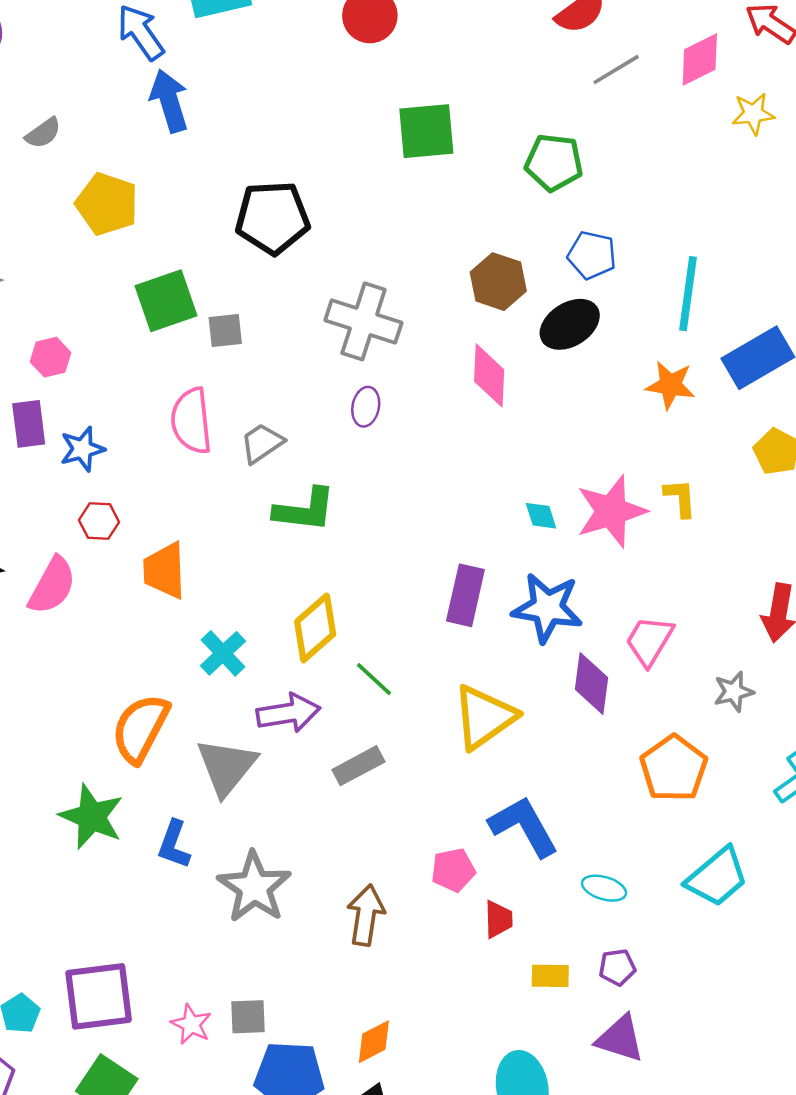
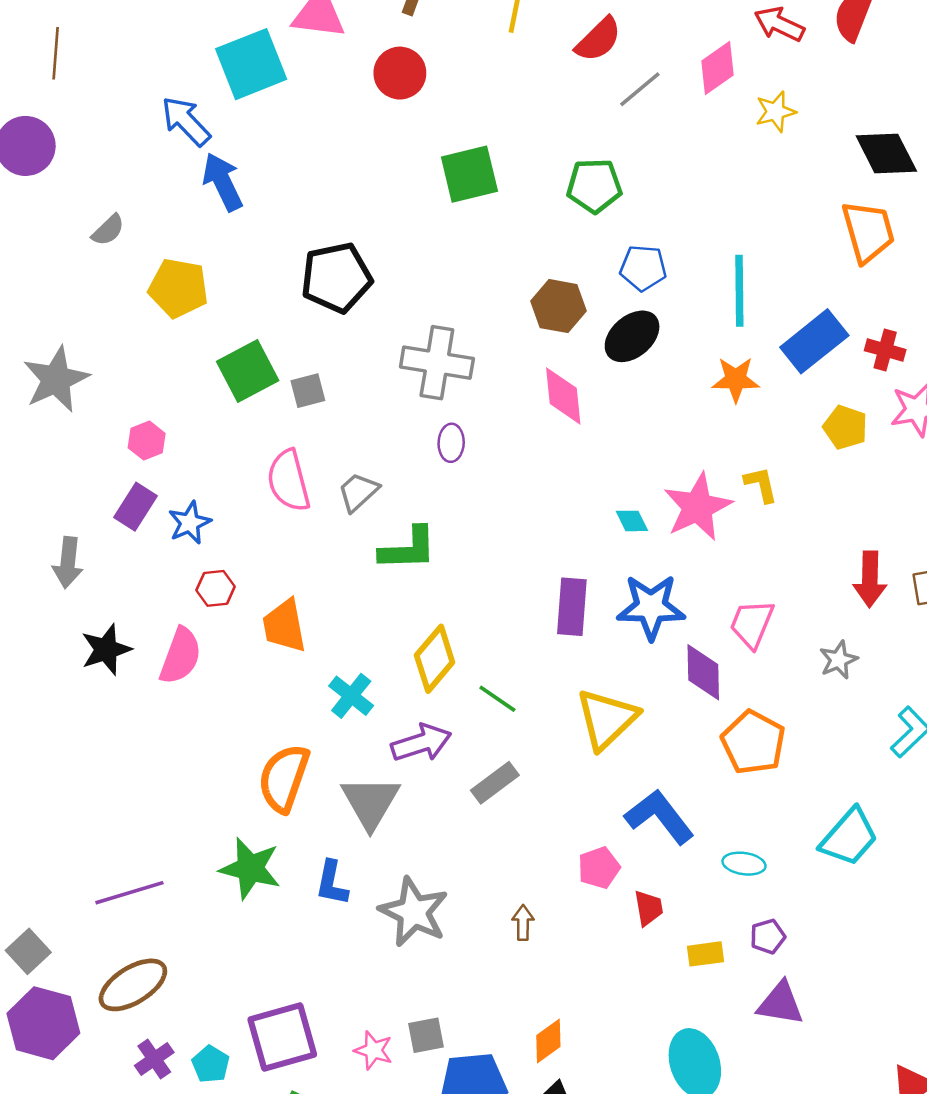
purple rectangle: (29, 424) -> (135, 507), turned 48
orange pentagon: (674, 768) -> (753, 742), moved
brown arrow: (366, 915) -> (523, 923), size x0.6

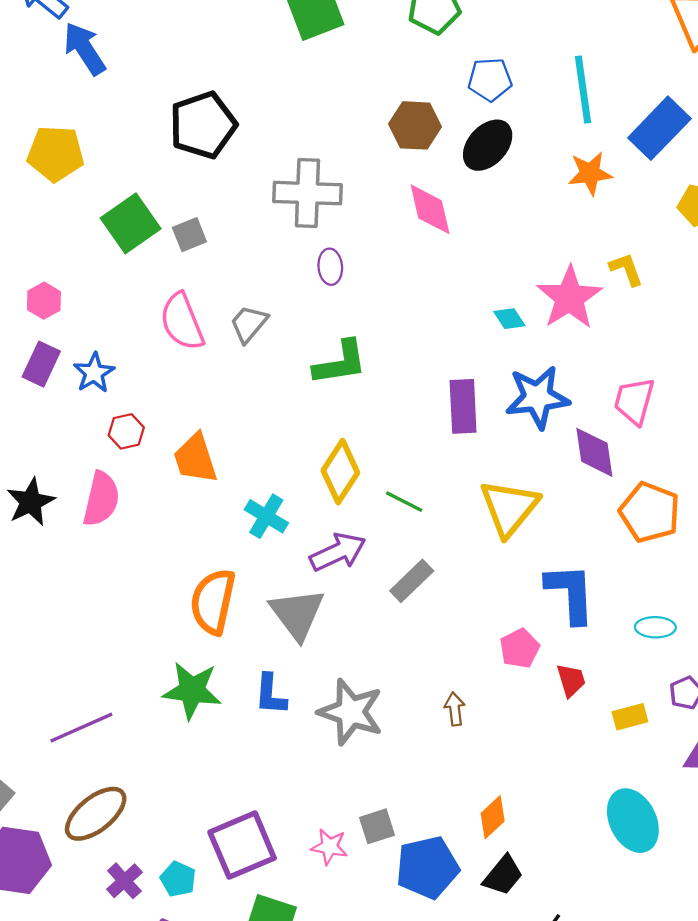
green L-shape: (408, 549) -> (340, 363), moved
blue L-shape: (659, 817) -> (570, 593), turned 42

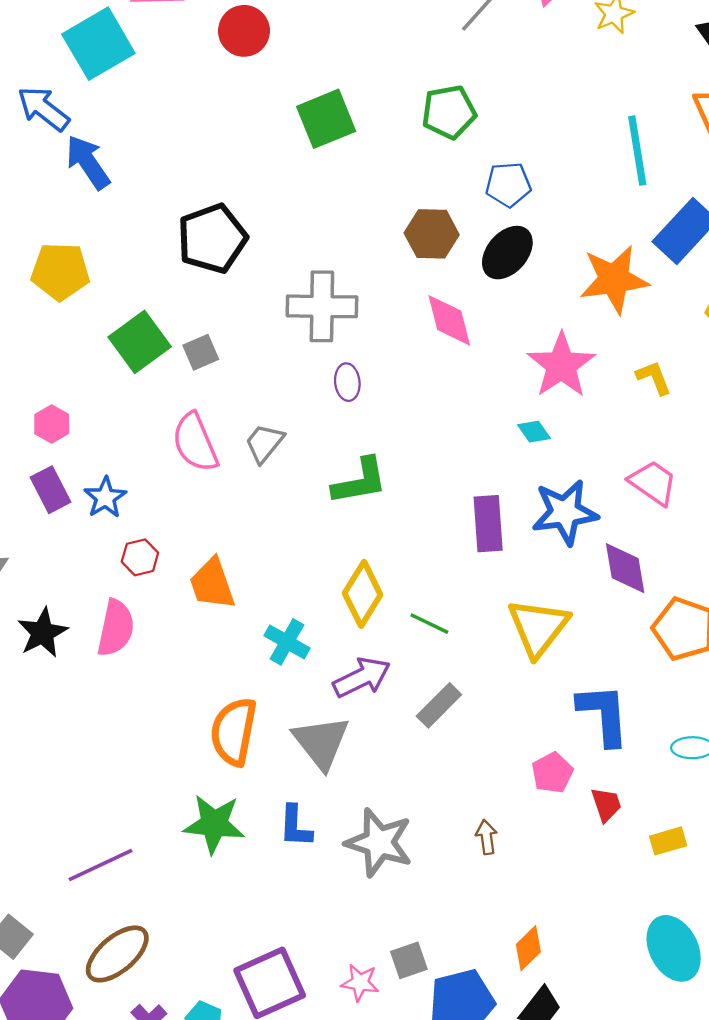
cyan line: (583, 90) -> (637, 151), moved
orange star: (590, 173) -> (614, 279), size x1.5
pink star: (569, 298) -> (561, 365), moved
purple rectangle: (41, 364) -> (50, 490), turned -51
pink trapezoid: (634, 401) -> (653, 483), moved, turned 111

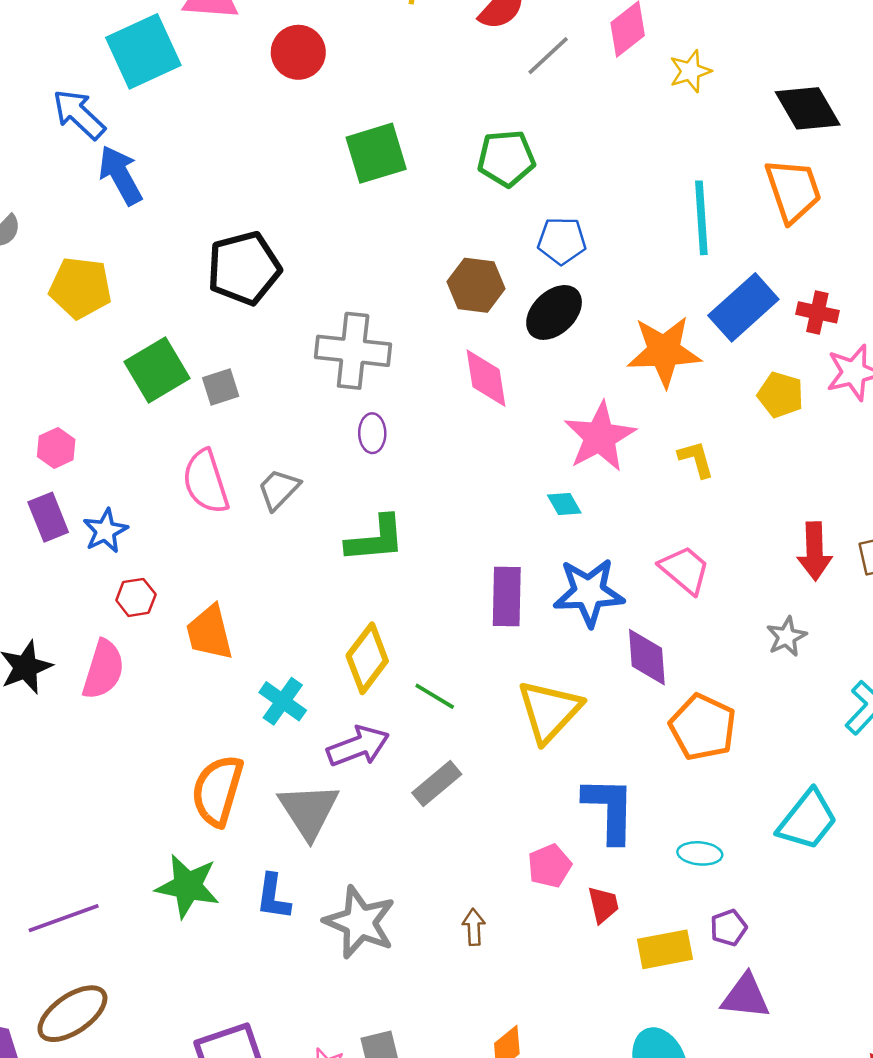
yellow rectangle: (668, 841) -> (665, 949), size x1.4

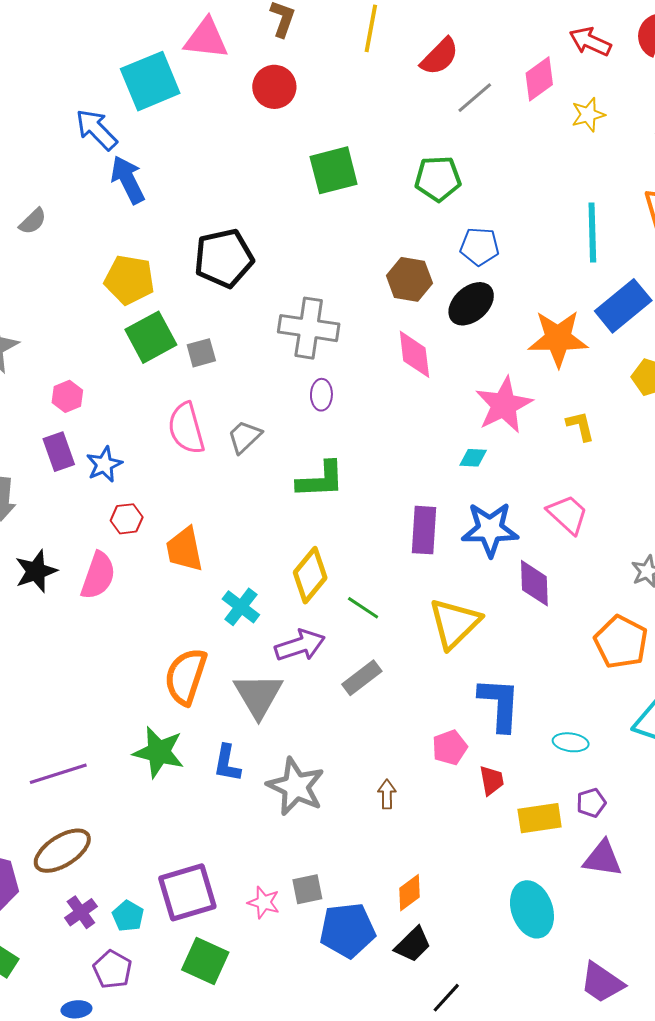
yellow pentagon: (80, 288) -> (129, 280), moved
cyan diamond: (564, 504) -> (473, 458), turned -60
orange pentagon: (703, 727) -> (621, 642), moved

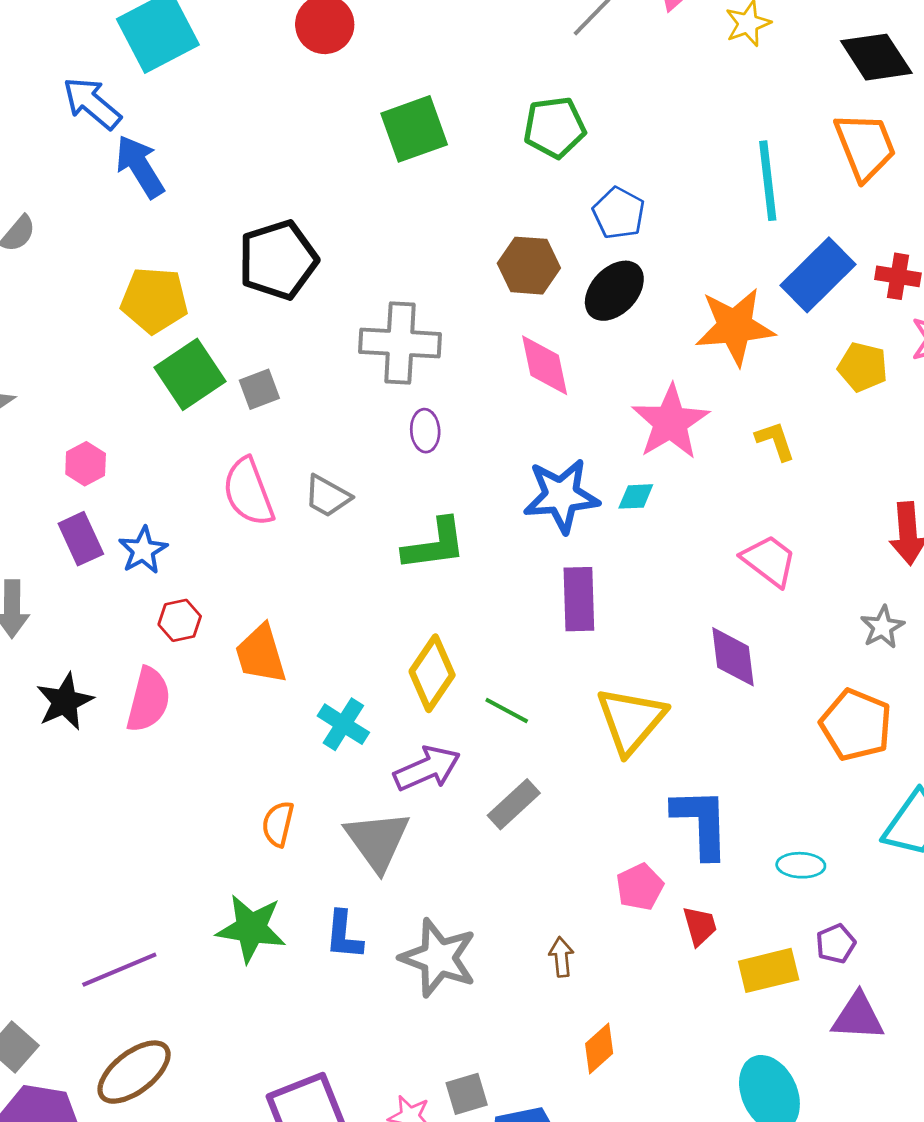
blue pentagon: (480, 247) -> (619, 213), turned 30
gray trapezoid: (245, 437) -> (327, 496), turned -102
blue star: (490, 529) -> (561, 496), moved
orange semicircle: (186, 676) -> (278, 824), size x0.6
orange diamond: (409, 893) -> (599, 1049), moved

